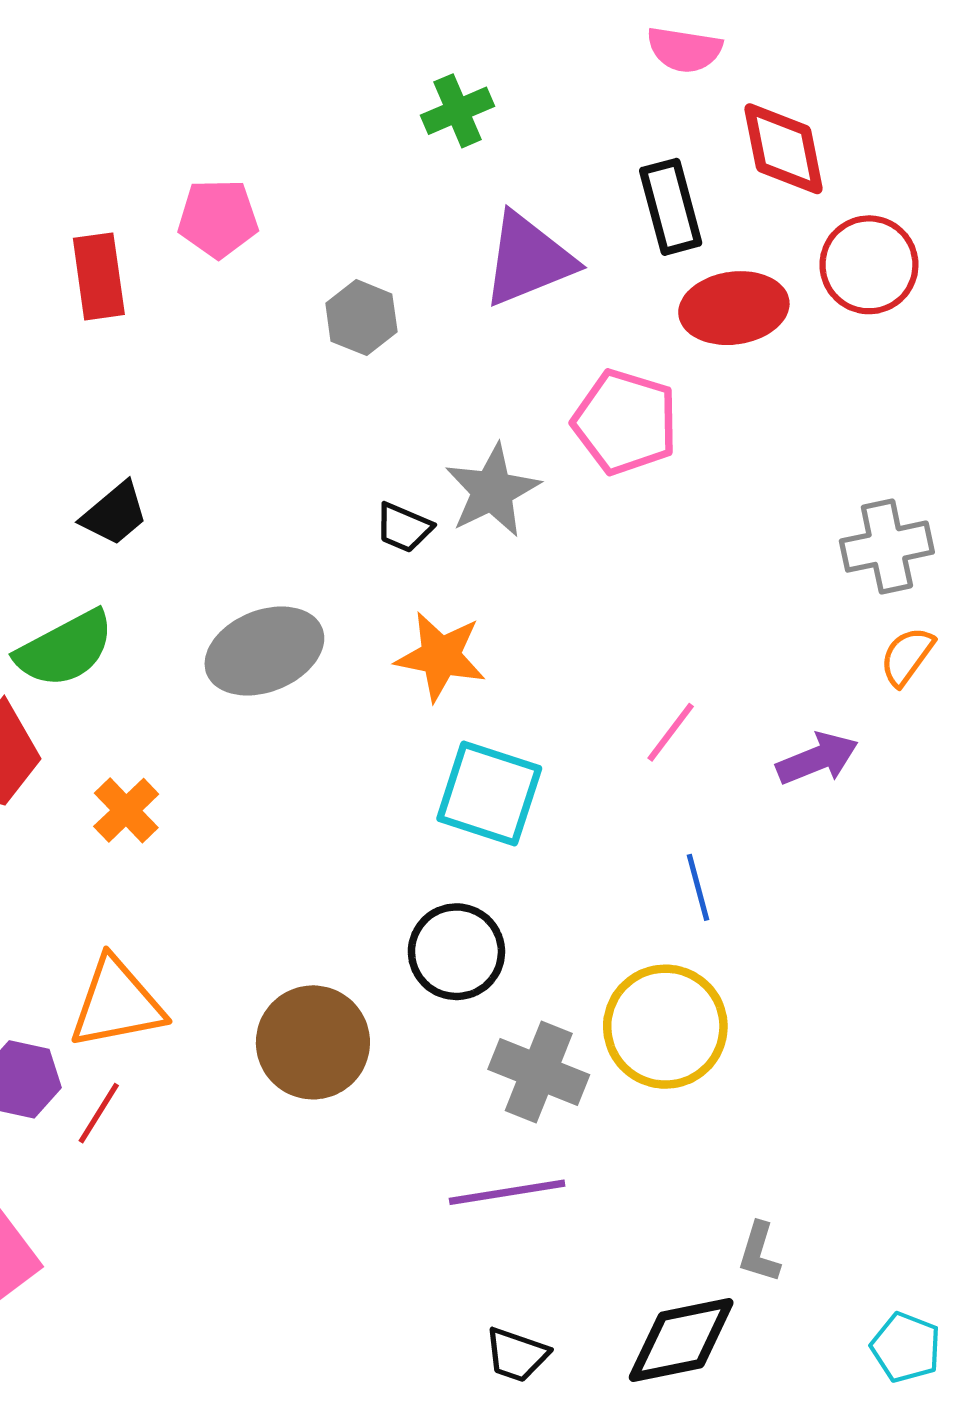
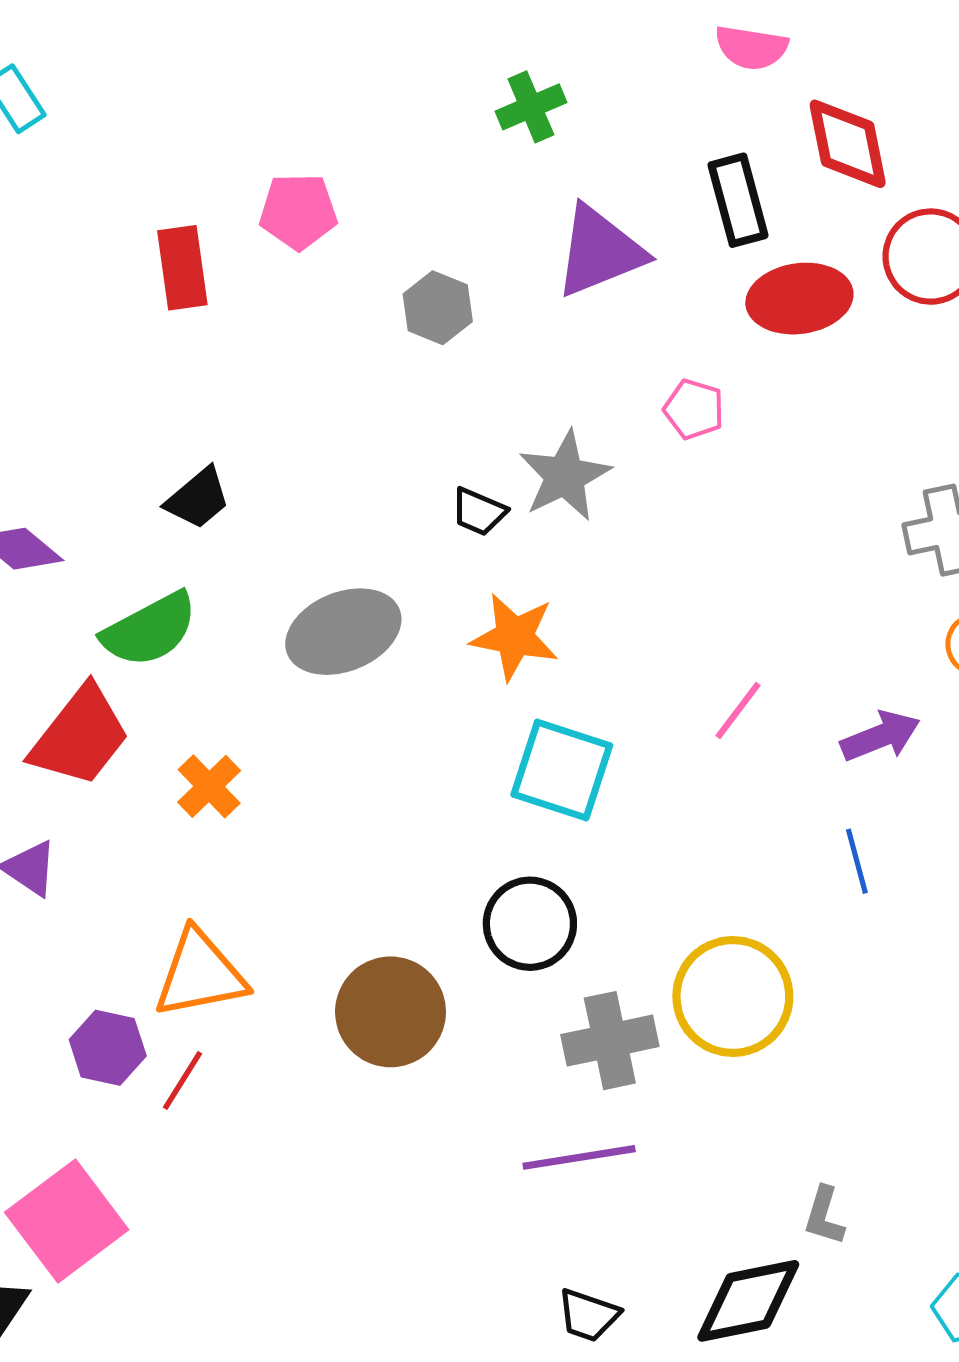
pink pentagon: (625, 422) -> (694, 409), size x0.6
blue line: (698, 887) -> (857, 861), moved
gray cross: (539, 1072) -> (610, 1041), turned -34

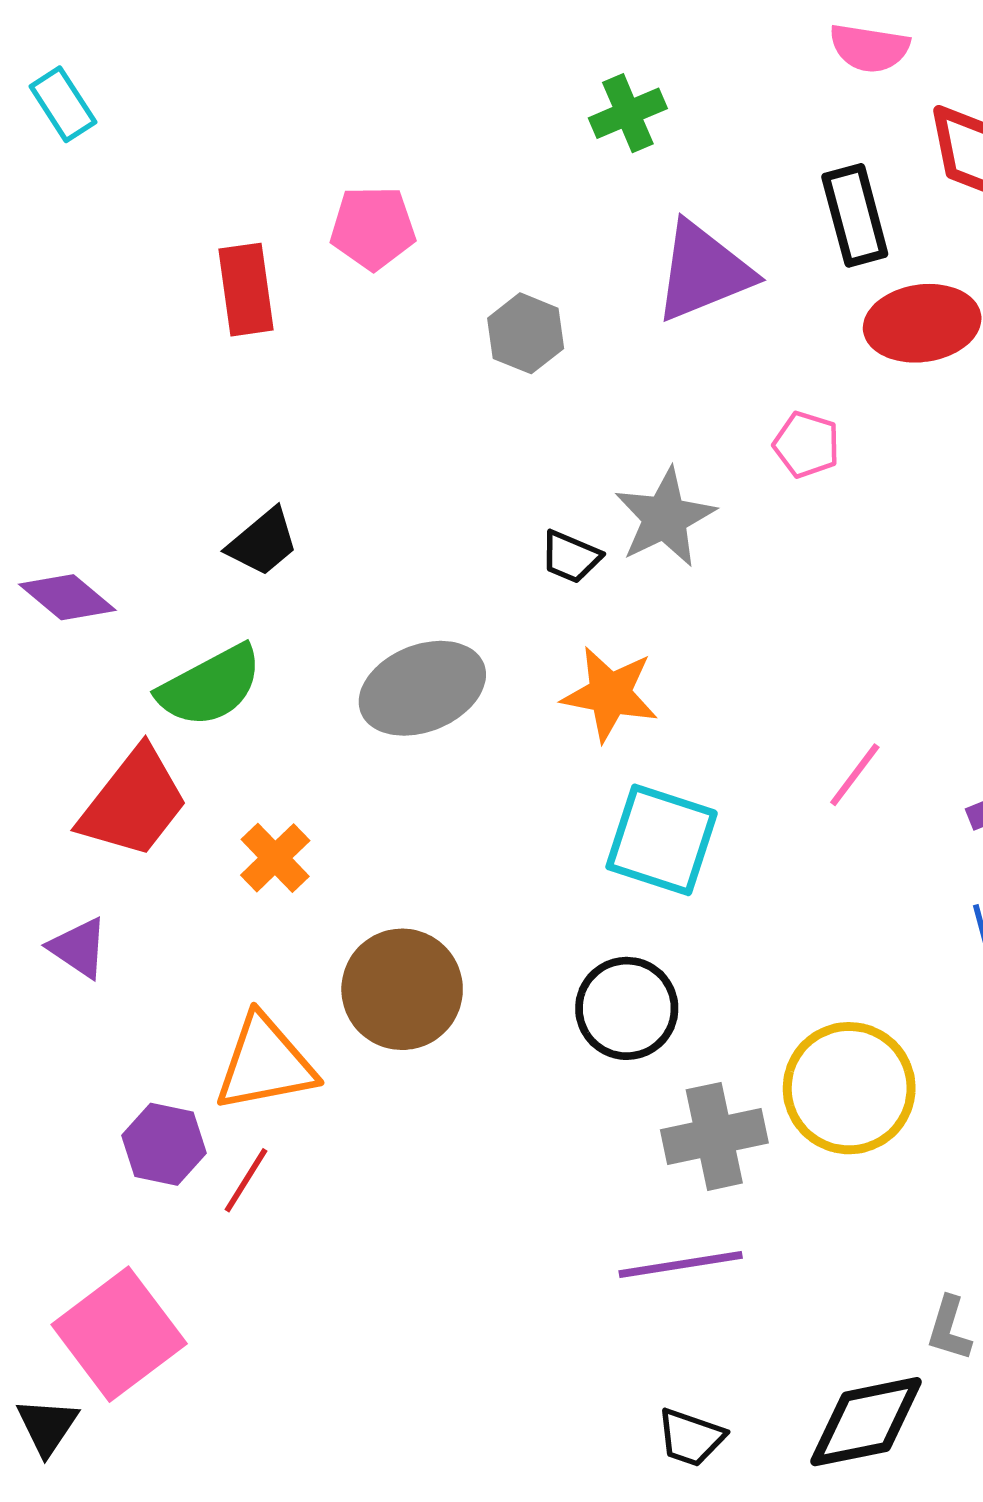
brown circle: (391, 1012) -> (402, 989), moved

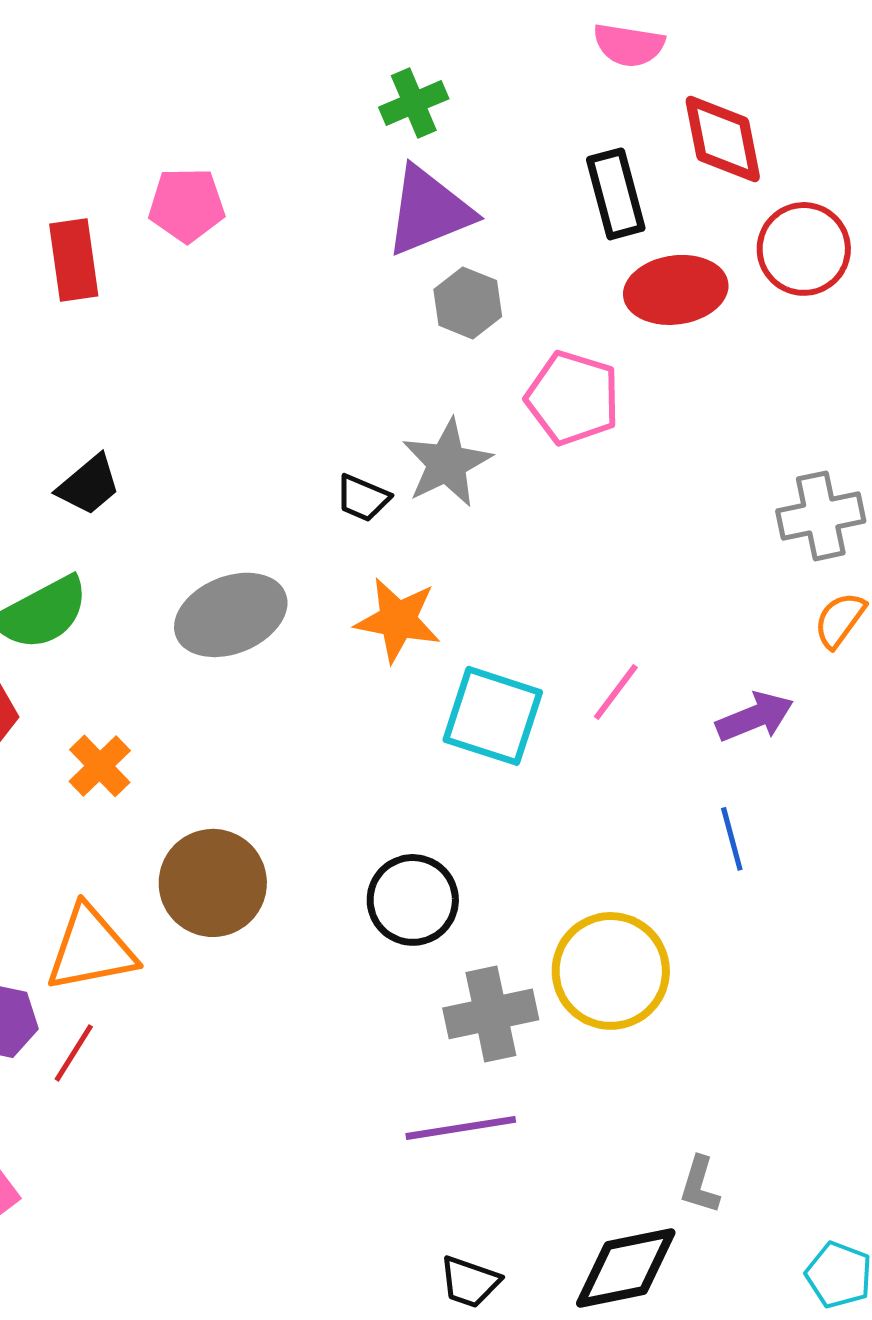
purple triangle: (703, 272) -> (429, 211), moved
gray hexagon: (526, 333) -> (468, 303), moved
pink pentagon: (806, 445) -> (573, 398), size x1.6
cyan square: (662, 840) -> (493, 716), moved

